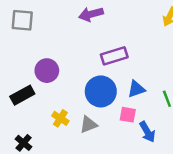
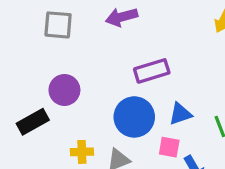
gray square: (22, 20) -> (58, 25), moved
yellow cross: (60, 118) -> (82, 152), turned -35

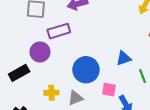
purple rectangle: (152, 71) -> (59, 31), moved
blue triangle: (180, 114) -> (124, 58), moved

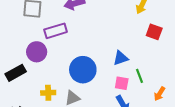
pink square: (109, 90) -> (122, 83), moved

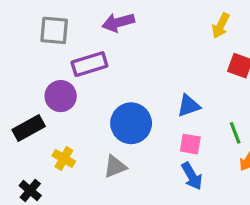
green line: (140, 76) -> (235, 133), moved
yellow cross: (48, 93) -> (64, 159), moved, turned 32

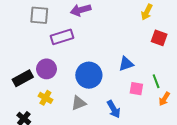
purple circle: (61, 96) -> (47, 69), moved
pink square: (190, 144) -> (136, 89), moved
blue arrow: (192, 176) -> (114, 109), moved

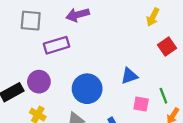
red square: (159, 38) -> (167, 46), turned 35

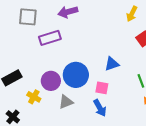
purple circle: (39, 82) -> (51, 81), moved
pink square: (141, 104) -> (102, 88), moved

